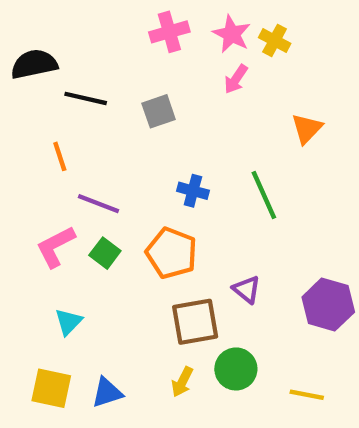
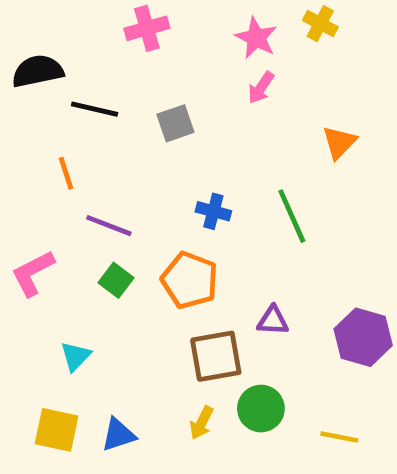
pink cross: (169, 32) -> (147, 28), moved
yellow cross: (275, 40) -> (320, 24), moved
pink L-shape: (56, 247) -> (33, 273), moved
purple triangle: (247, 290) -> (273, 321), turned -36

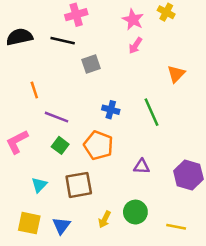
black line: (95, 109) -> (63, 41), moved
brown square: (216, 356) -> (79, 185), moved
blue triangle: (118, 435) -> (61, 226), turned -36

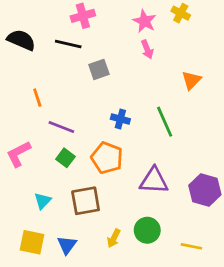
black semicircle: (19, 37) -> (21, 40), turned 35
pink arrow: (135, 46) -> (147, 49), turned -56
purple triangle: (142, 166) -> (154, 181), size x1.6

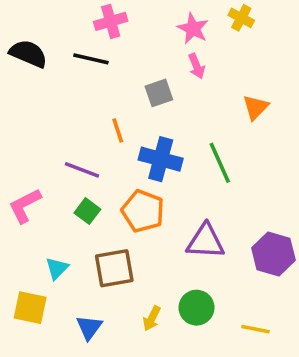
gray square: (99, 69) -> (159, 93), moved
orange line: (37, 98) -> (118, 131), moved
blue cross: (120, 119) -> (161, 159), size x1.6
yellow square: (32, 242) -> (30, 308), moved

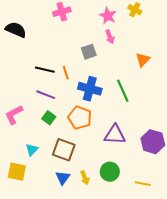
black line: (91, 59) -> (45, 70), moved
brown square: (114, 268) -> (64, 150), turned 30
yellow arrow: (152, 318) -> (85, 178), turned -48
blue triangle: (89, 327) -> (63, 178), moved

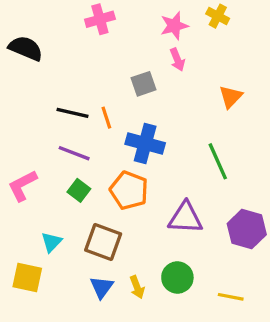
pink star: (108, 16) -> (174, 26), turned 30
green line: (123, 91) -> (218, 161), moved

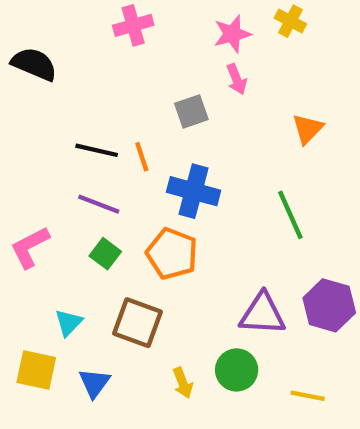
purple triangle: (185, 218) -> (262, 314), moved
blue triangle: (102, 287) -> (94, 383), moved

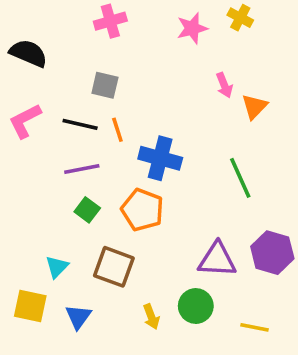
pink arrow: (237, 79) -> (224, 85), moved
gray square: (191, 111) -> (105, 85), moved, turned 32
purple line: (99, 204) -> (82, 169), turned -32
pink L-shape: (30, 247) -> (25, 121), moved

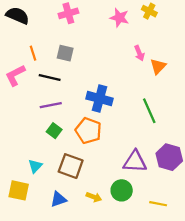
pink star: (192, 28) -> (119, 18), turned 30
black semicircle: (28, 53) -> (18, 15), moved
orange line: (117, 130) -> (33, 53), moved
blue triangle: (78, 317) -> (58, 199), moved, turned 35
yellow arrow: (151, 317) -> (94, 197), turned -48

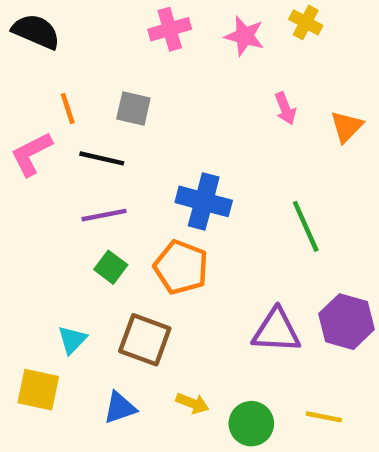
pink cross: (68, 13) -> (170, 29), moved
orange triangle: (158, 66) -> (347, 127), moved
green circle: (122, 190) -> (251, 424), moved

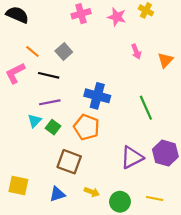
orange line: (68, 109) -> (32, 51), turned -32
gray square: (133, 109) -> (64, 51), turned 35
purple triangle: (276, 331) -> (132, 157), turned -30
cyan triangle: (72, 340) -> (35, 121), moved

